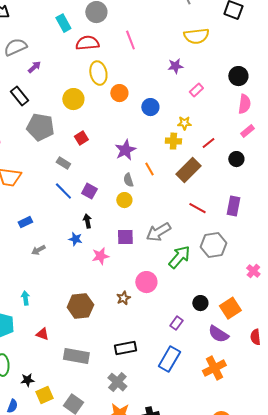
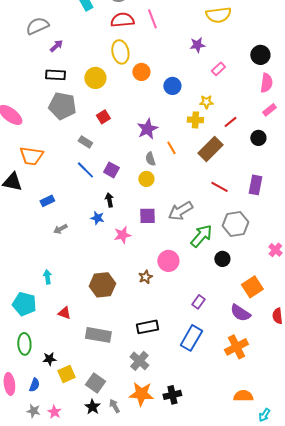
red semicircle: (87, 43) -> (122, 20), moved
black rectangle: (19, 96) -> (55, 75), moved, turned -48
black circle: (200, 303) -> (222, 259), moved

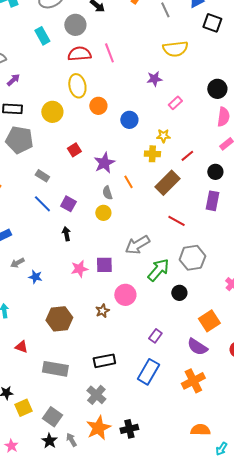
red square: (103, 117) -> (74, 150), moved
purple rectangle: (255, 185) -> (212, 201), moved
purple square: (147, 216) -> (104, 265), moved
blue star: (97, 218) -> (35, 277), moved
orange star: (141, 394) -> (98, 428), turned -30

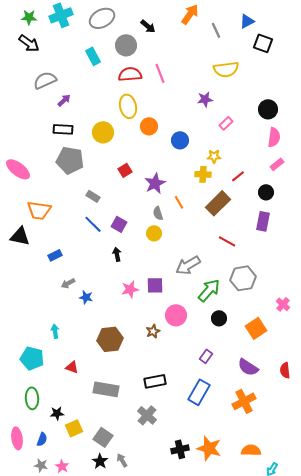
black circle: (179, 293) -> (219, 318), moved
orange square: (209, 321) -> (256, 328), moved
orange star: (98, 428) -> (209, 448), moved, turned -30

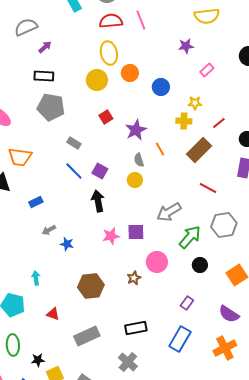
yellow circle: (103, 132) -> (97, 80), moved
black arrow: (117, 254) -> (98, 201), size x1.5
gray rectangle: (106, 389) -> (87, 336), turned -35

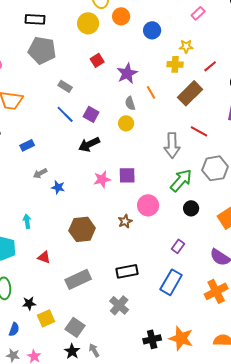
black arrow: (98, 201) -> (89, 144), turned -105
gray arrow: (169, 212) -> (172, 145), moved, turned -60

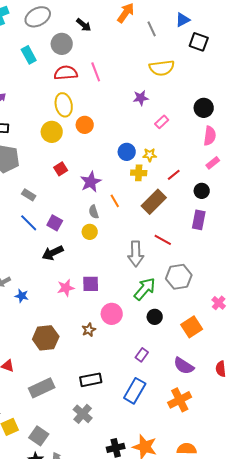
blue circle: (152, 30) -> (127, 152), moved

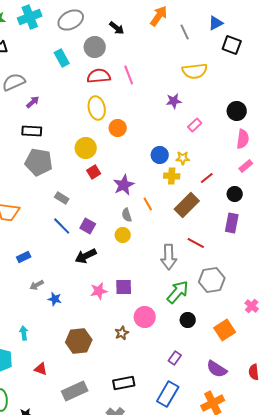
yellow circle: (52, 132) -> (86, 148), moved

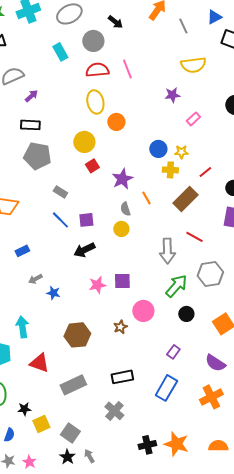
purple square: (88, 226) -> (86, 220), turned -35
cyan arrow: (24, 333) -> (22, 327), size x1.5
red triangle: (41, 369) -> (39, 363), size x1.5

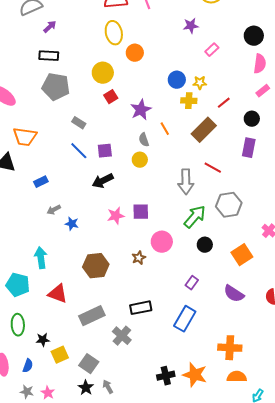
orange cross: (211, 397) -> (230, 348), moved, turned 30
gray cross: (114, 411) -> (122, 336), moved

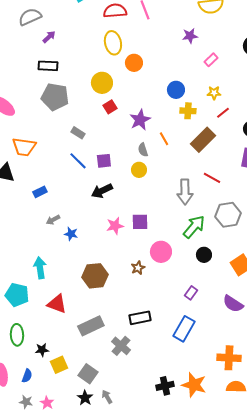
yellow star: (200, 83) -> (214, 93), moved

